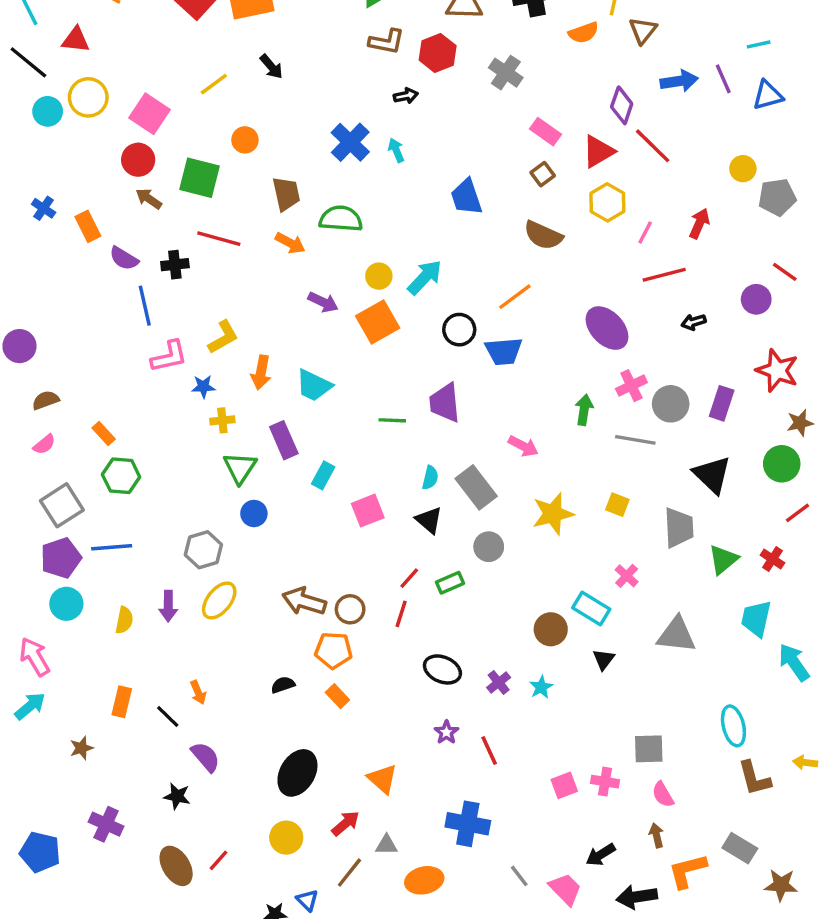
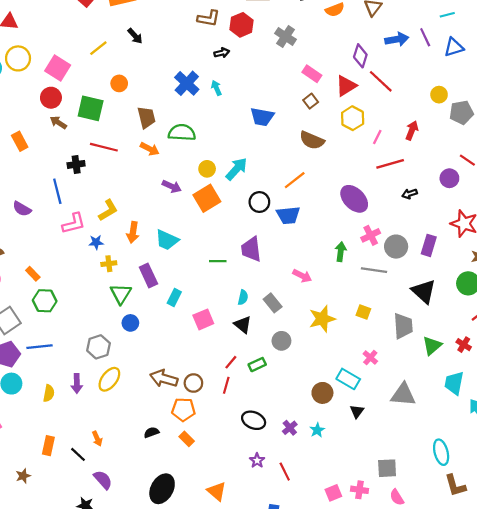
blue trapezoid: (466, 197) -> (262, 117), turned -60
purple semicircle: (124, 258) -> (22, 209), moved
gray rectangle: (476, 487) -> (273, 303), size x0.7

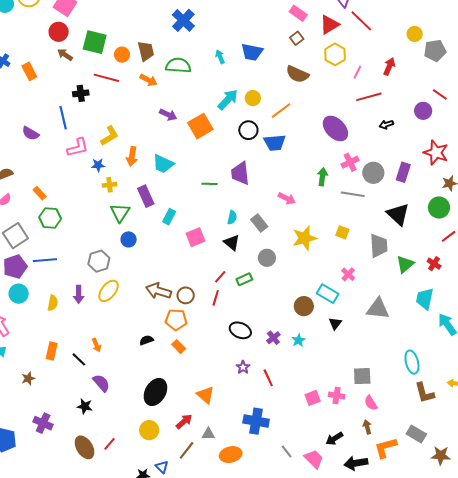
orange circle: (119, 83) -> (122, 55), moved
cyan arrow: (216, 88) -> (220, 57), moved
yellow circle: (207, 169) -> (253, 98), moved

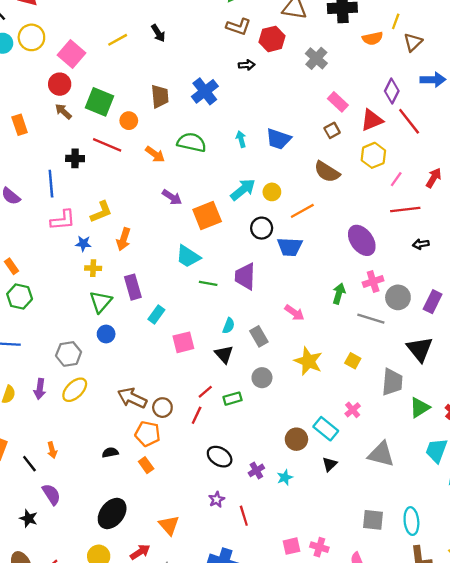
brown trapezoid: (146, 51) -> (160, 96), moved
cyan trapezoid: (163, 164) -> (188, 256), moved
yellow star: (305, 238) -> (308, 361), turned 30
gray square: (362, 376) -> (373, 520), moved

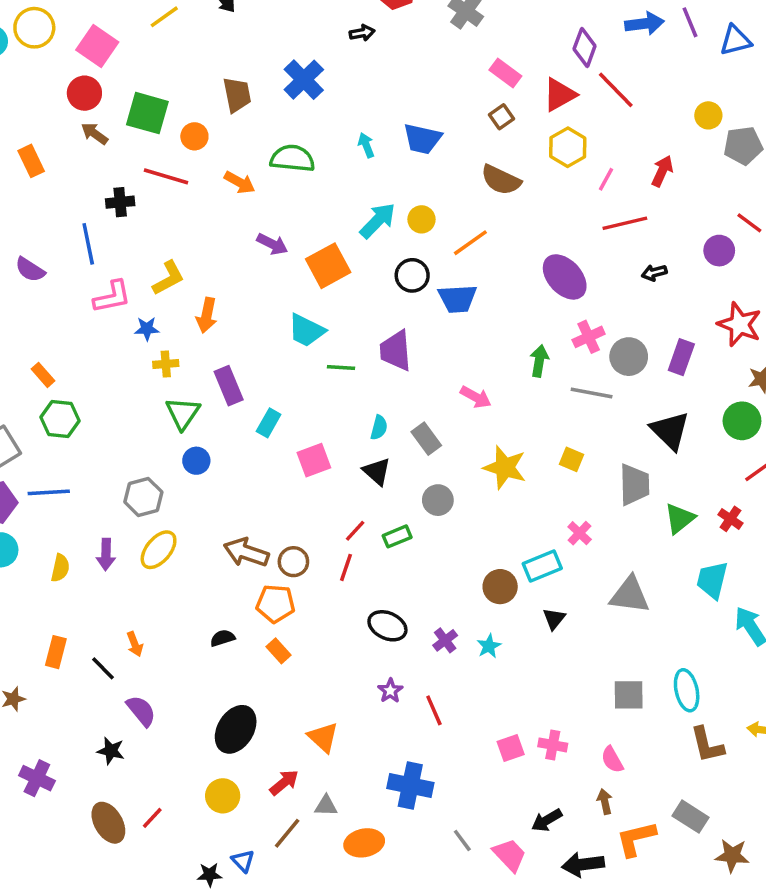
cyan rectangle: (326, 429) -> (542, 566), turned -55

